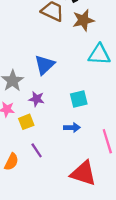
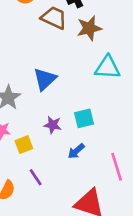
purple star: (37, 99) -> (53, 125), moved
blue arrow: (72, 128) -> (76, 151), turned 140

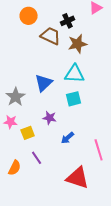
cyan triangle: (108, 67) -> (75, 74), moved
cyan square: (84, 118) -> (74, 99), moved

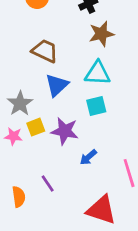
brown trapezoid: (51, 36) -> (45, 51), moved
purple star: (50, 118) -> (65, 131), size x1.5
yellow square: (28, 133) -> (36, 127), moved
orange semicircle: (15, 168) -> (19, 197), turned -35

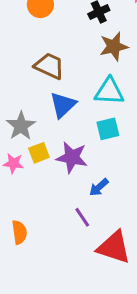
purple line: (48, 184) -> (82, 217), moved

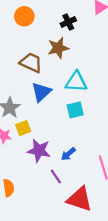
brown star: (114, 46) -> (58, 48), moved
purple star: (72, 157) -> (39, 151), moved

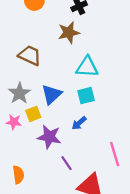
brown trapezoid: (31, 63) -> (30, 55), moved
blue triangle: (41, 92) -> (52, 94), moved
blue arrow: (68, 154) -> (79, 123), moved

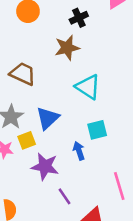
cyan triangle: (87, 67) -> (88, 87), turned 30
cyan square: (86, 96) -> (97, 130), moved
blue arrow: (79, 123) -> (79, 151), turned 112

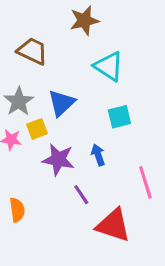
blue arrow: (79, 151) -> (98, 155), moved

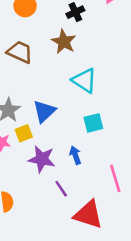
brown star: (84, 21) -> (64, 42), turned -30
brown trapezoid: (32, 51) -> (20, 52), moved

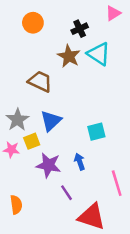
brown trapezoid: (20, 52) -> (40, 81), moved
cyan triangle: (84, 80) -> (99, 54), moved

